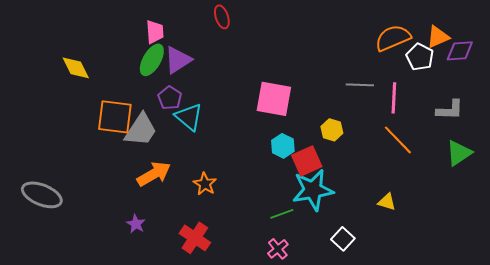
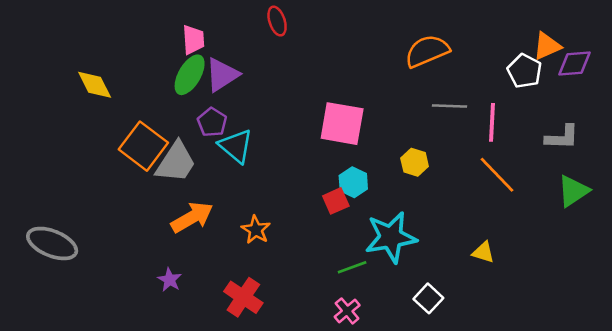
orange semicircle: (393, 38) -> (427, 51), moved
orange square: (115, 117) -> (143, 146), turned 30
red square: (307, 161) -> (336, 201), moved, size x0.7

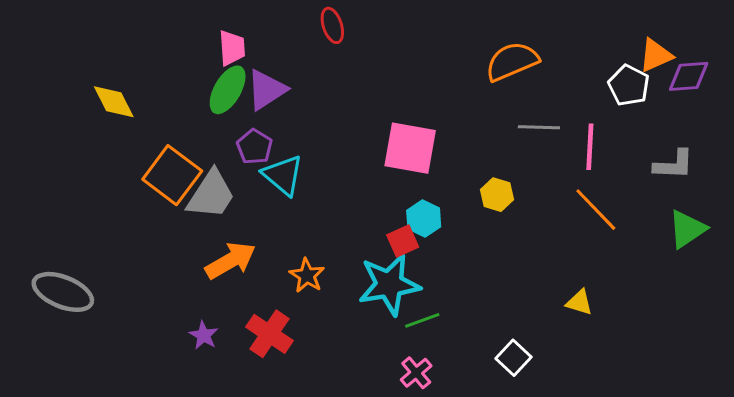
cyan star: (391, 237) -> (389, 284), moved
red cross: (243, 297) -> (269, 334), moved

